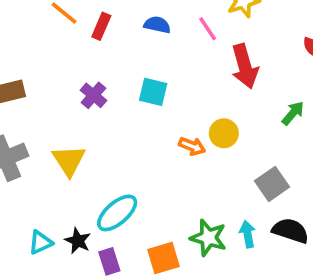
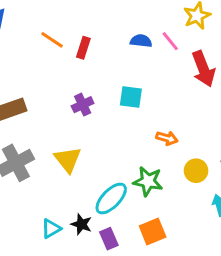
blue semicircle: (157, 25) -> (141, 41), moved
purple cross: (93, 95) -> (83, 105), turned 30
yellow circle: (224, 133) -> (196, 171), moved
green star: (208, 238) -> (148, 181), moved

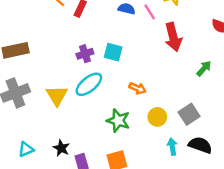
purple cross: (83, 105) -> (85, 54), moved
cyan ellipse: (111, 199) -> (89, 84), moved
cyan triangle: (51, 229) -> (26, 149), moved

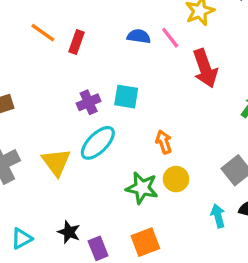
orange arrow: (137, 88) -> (164, 142), turned -126
yellow circle: (157, 117) -> (176, 179), moved

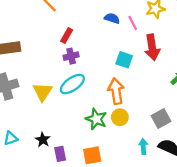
red rectangle: (76, 42) -> (67, 36), moved
cyan square: (126, 97) -> (124, 60), moved
orange arrow: (164, 142) -> (116, 91), size x1.6

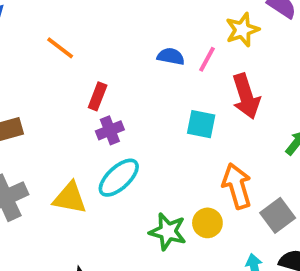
pink line: (133, 23) -> (207, 59), turned 64
orange arrow: (116, 91) -> (237, 186), moved
yellow triangle: (43, 92) -> (70, 198), turned -45

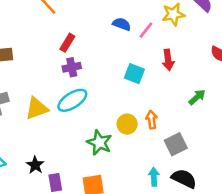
red arrow: (246, 96) -> (168, 60), size x0.7
orange arrow: (237, 186) -> (152, 120), size x0.6
yellow triangle: (70, 198) -> (37, 108), turned -40
yellow circle: (207, 223) -> (127, 124), moved

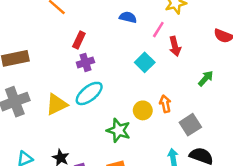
pink line: (146, 30) -> (158, 30), moved
cyan square: (134, 74) -> (145, 62), turned 30

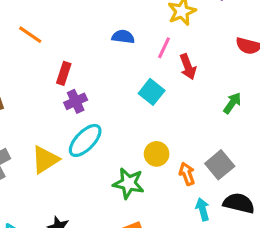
orange arrow: (165, 104) -> (187, 174), moved

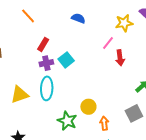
blue semicircle: (123, 37) -> (78, 18), moved
cyan square: (152, 92) -> (66, 60), moved
cyan ellipse: (85, 140) -> (47, 88), turned -55
gray square: (220, 165) -> (134, 113), moved

